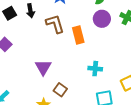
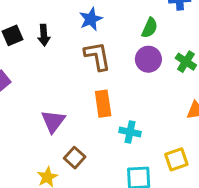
brown L-shape: (55, 24) -> (97, 56), moved
orange rectangle: (78, 35) -> (103, 104), moved

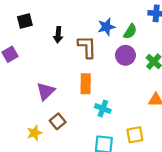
blue star: (91, 19) -> (106, 27), moved
black arrow: (44, 35) -> (58, 35), moved

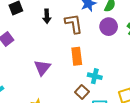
brown square: (58, 121) -> (82, 92), moved

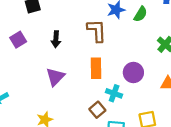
black arrow: (47, 16) -> (56, 39), moved
purple circle: (109, 27) -> (133, 72), moved

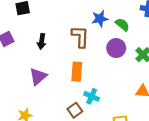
green semicircle: (140, 14) -> (122, 25), turned -88
purple circle: (133, 72) -> (116, 48), moved

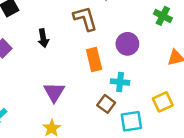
purple circle: (116, 48) -> (127, 44), moved
purple triangle: (38, 76) -> (54, 92), moved

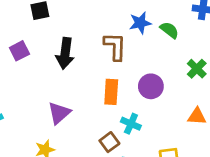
black arrow: (43, 38) -> (65, 53), size x1.5

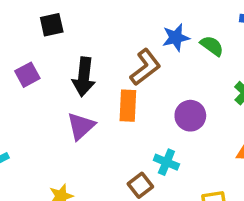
brown L-shape: (115, 46) -> (145, 67), turned 52
orange rectangle: (111, 92) -> (128, 106), moved
purple triangle: (59, 113) -> (81, 126), moved

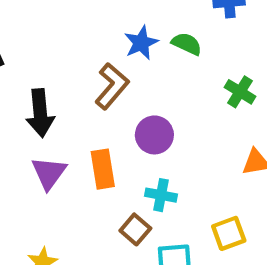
orange rectangle: (128, 106) -> (103, 169), moved
purple circle: (190, 116) -> (154, 135), moved

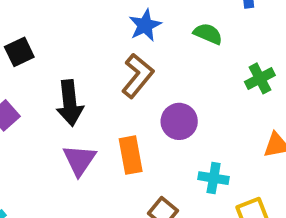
blue star: (141, 43) -> (145, 25), moved
green cross: (240, 92) -> (260, 78), turned 32
cyan cross: (161, 195) -> (214, 178), moved

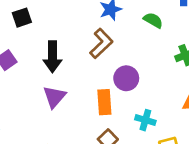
orange rectangle: (131, 155) -> (104, 102), moved

